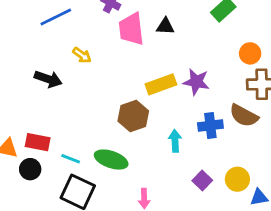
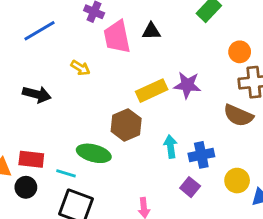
yellow arrow: (82, 55) -> (80, 68), moved
blue cross: (210, 126) -> (201, 155), moved
green ellipse: (111, 160) -> (94, 153), moved
purple square: (202, 180) -> (190, 187), moved

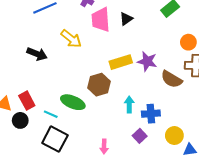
black triangle: (151, 31) -> (126, 19), turned -40
yellow arrow: (80, 68) -> (71, 39), size x1.5
brown semicircle: (238, 115) -> (171, 79), moved
red rectangle: (31, 159) -> (27, 101), turned 48

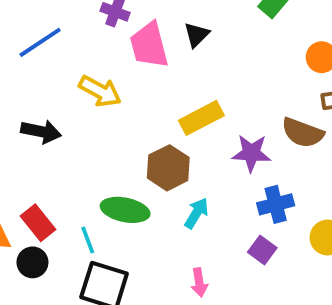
purple star: (147, 61) -> (251, 153), moved
cyan arrow: (129, 105) -> (196, 213), moved, turned 42
cyan line: (51, 114) -> (88, 240), turned 56

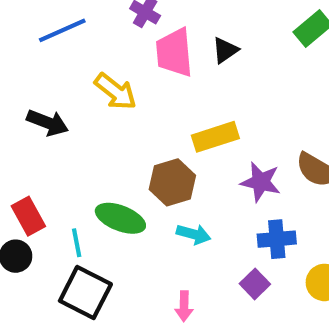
cyan arrow: (196, 213) -> (194, 234), turned 64

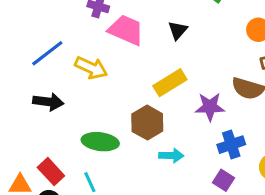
blue line: (62, 30) -> (47, 53), moved
black triangle: (225, 50) -> (178, 30), moved
pink trapezoid: (174, 53) -> (126, 30), turned 132
green ellipse: (120, 218) -> (100, 142), moved

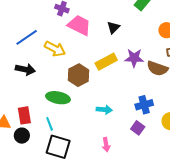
purple star: (210, 107) -> (134, 58), moved
brown hexagon: (147, 123) -> (78, 75), moved
red rectangle: (51, 172) -> (24, 115), turned 30

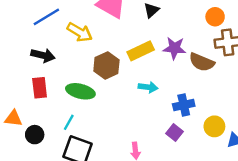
cyan arrow: (104, 110) -> (148, 87), moved
red rectangle: (24, 115) -> (40, 88), moved
cyan line: (50, 124) -> (69, 122), turned 48

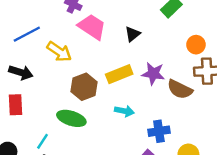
green ellipse: (80, 91) -> (71, 118), moved

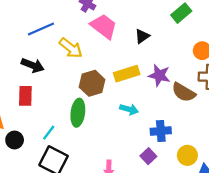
green ellipse: (71, 118) -> (78, 113), turned 76

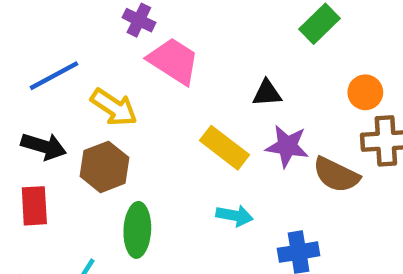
black triangle: (142, 36) -> (267, 93), moved, turned 35
yellow rectangle: (127, 74) -> (224, 148), turned 60
brown hexagon: (92, 83) -> (105, 167), moved

